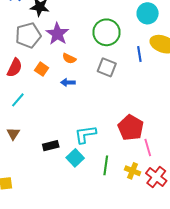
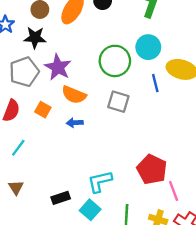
cyan circle: (148, 13) -> (148, 47), moved
orange semicircle: (69, 58) -> (74, 95), size x1.5

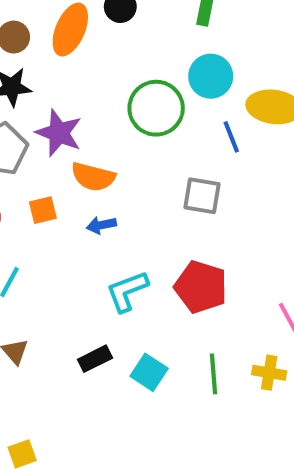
gray square: (118, 102) -> (202, 196), moved
orange square: (43, 110) -> (43, 210), turned -35
red pentagon: (152, 169) -> (201, 287), moved
cyan L-shape: (100, 181) -> (127, 291), moved

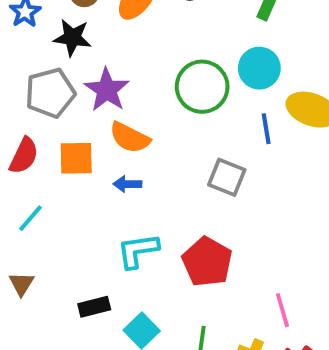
orange square: (43, 210) -> (76, 158), size x1.4

